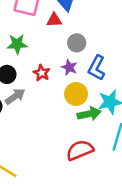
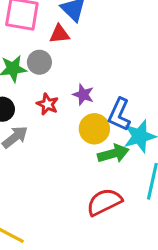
gray circle: (77, 43) -> (39, 62), moved
blue L-shape: (97, 68) -> (119, 115), moved

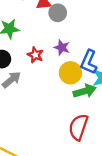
gray circle: (39, 62) -> (58, 13), moved
red semicircle: (104, 202) -> (78, 127), turned -44

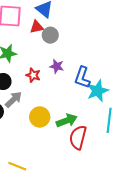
yellow circle: (70, 73) -> (40, 117), moved
green arrow: (85, 91) -> (67, 121), moved

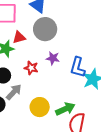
red triangle: (37, 27) -> (19, 37), moved
gray circle: (50, 35) -> (45, 29), size x1.5

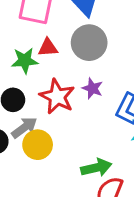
red star: (31, 68) -> (57, 97), size x1.6
yellow circle: (40, 107) -> (38, 145), moved

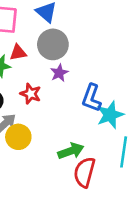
purple star: (92, 88) -> (59, 73), moved, turned 30
red star: (57, 97) -> (31, 94), size x0.7

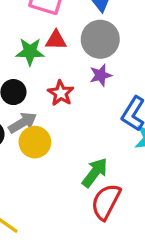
green arrow: (71, 151) -> (95, 173), turned -45

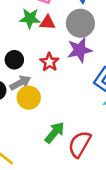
green star: (30, 52) -> (30, 18), moved
purple star: (101, 75) -> (80, 50), size x1.5
green arrow: (95, 173) -> (55, 133), moved

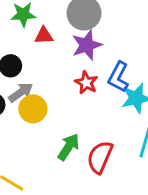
red triangle: (48, 23) -> (44, 36), moved
red star: (49, 62) -> (86, 83), moved

